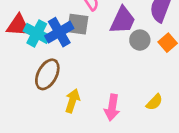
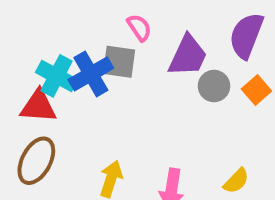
red triangle: (18, 25) -> (38, 106), moved
brown ellipse: (47, 74) -> (36, 161), moved

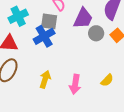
blue cross: (91, 74) -> (44, 36), moved
cyan cross: (57, 76) -> (18, 16), moved, turned 36

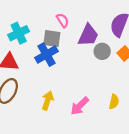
yellow semicircle: (107, 80) -> (114, 102), turned -32
pink arrow: (75, 84) -> (80, 106), turned 36

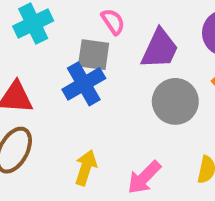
cyan cross: (19, 33) -> (33, 24), moved
gray circle: (102, 51) -> (175, 101), moved, size x1.5

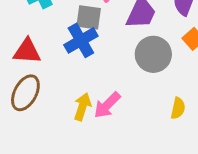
pink arrow: (144, 177) -> (107, 105), moved

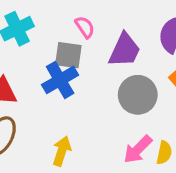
pink arrow: (107, 105) -> (138, 149), moved

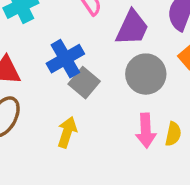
gray square: (68, 55) -> (84, 83), moved, turned 32
pink arrow: (138, 149) -> (146, 131), turned -48

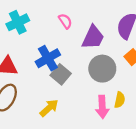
yellow arrow: (67, 132) -> (49, 108), turned 30
yellow semicircle: (173, 134) -> (120, 100), moved

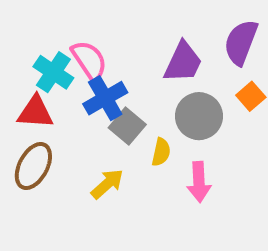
pink semicircle: (65, 21) -> (89, 60), moved, size x1.5
cyan cross: (18, 22) -> (53, 72), moved, turned -30
yellow semicircle: (120, 100) -> (161, 152), moved

